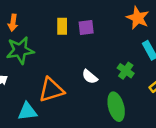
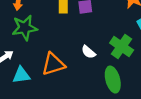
green cross: (126, 71) -> (122, 46), size x1.5
cyan triangle: (27, 111) -> (21, 75), moved

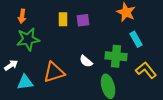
green cross: (122, 46) -> (116, 56), turned -30

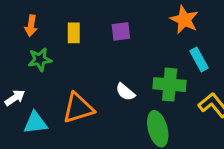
yellow rectangle: (63, 19) -> (74, 33), moved
green star: (28, 39) -> (40, 59), size x0.7

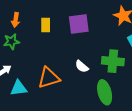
purple square: (121, 31) -> (79, 24), size x1.5
green star: (40, 59) -> (11, 42), moved

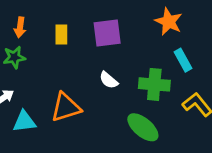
white semicircle: (82, 66) -> (109, 80), moved
green ellipse: (105, 92) -> (143, 127), turned -35

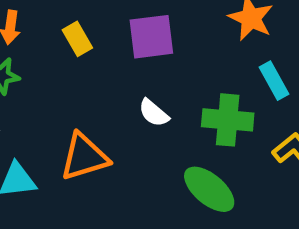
yellow rectangle: (61, 34) -> (77, 39), turned -30

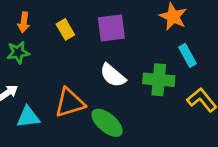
white semicircle: (154, 113) -> (113, 75), size x1.4
green ellipse: (209, 189) -> (107, 123), moved

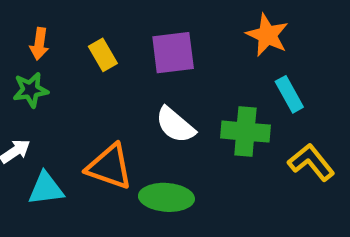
orange triangle: (70, 103) -> (109, 167), turned 36
green ellipse: (107, 123) -> (166, 197), turned -36

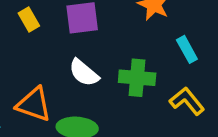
cyan rectangle: (289, 94) -> (187, 49), moved

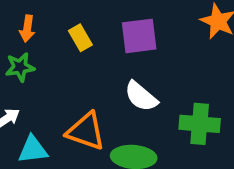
green cross: (137, 78) -> (200, 124), moved

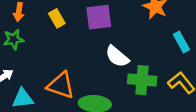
white semicircle: (141, 96) -> (117, 56), moved

